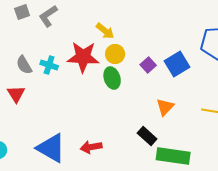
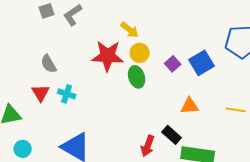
cyan cross: (49, 65) -> (67, 94), moved
orange triangle: (165, 107) -> (190, 106), turned 42
red arrow: (91, 147) -> (148, 146), moved, turned -60

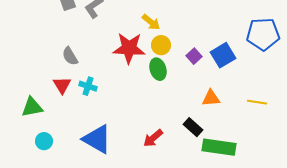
red arrow: (148, 146) -> (153, 138), moved, turned 30

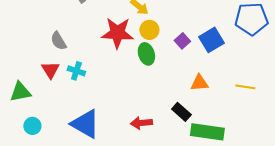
red arrow: (153, 138) -> (141, 123), turned 35

